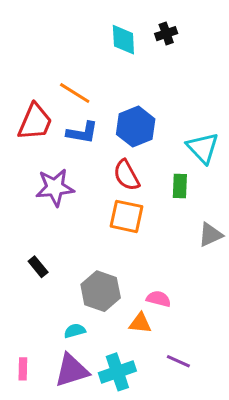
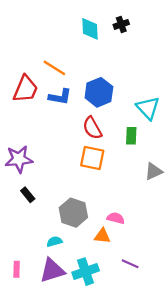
purple star: (55, 187) -> (19, 159), moved

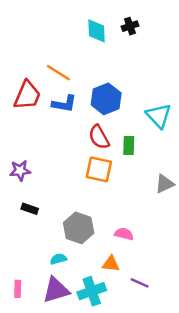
green rectangle: (131, 136) -> (129, 146), moved
purple star: (19, 159) -> (20, 171), size x0.7
black rectangle: (28, 195) -> (30, 209), turned -32
orange triangle: (102, 236) -> (111, 264), moved

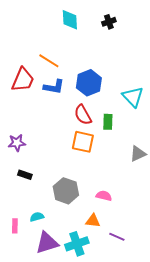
cyan diamond: (97, 31) -> (70, 20), moved
cyan semicircle: (58, 259) -> (37, 217), moved
pink rectangle: (18, 289) -> (15, 226), moved

